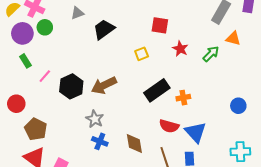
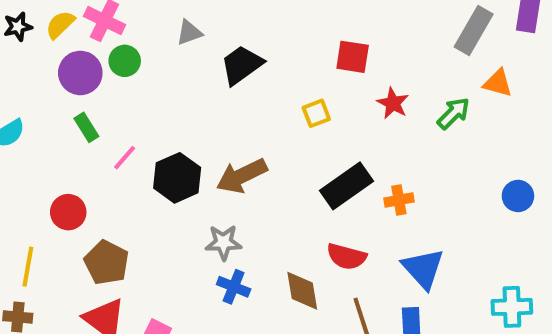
blue circle: (238, 106) -> (518, 196), moved
gray star: (95, 119) -> (224, 242), turned -30
red semicircle: (169, 126) -> (347, 256), moved

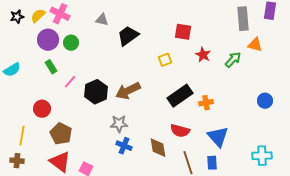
gray rectangle: (474, 31) -> (243, 19), turned -35
gray triangle: (189, 33) -> (102, 20), turned 32
green circle: (125, 61) -> (71, 43), moved

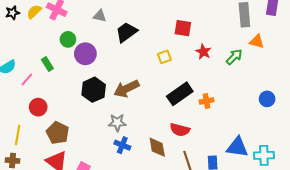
purple circle: (48, 40) -> (85, 54), moved
pink line: (70, 82) -> (27, 79), moved
blue triangle: (218, 137) -> (237, 147), moved, turned -40

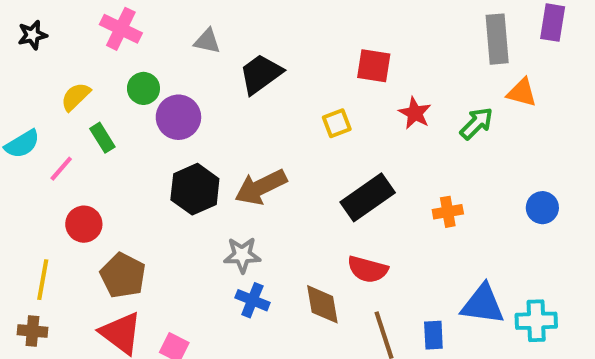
yellow semicircle: (34, 12) -> (76, 97), moved
orange cross: (206, 101) -> (448, 212), moved

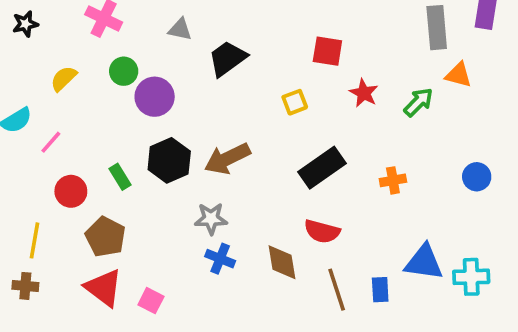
green rectangle: (102, 138) -> (120, 177), moved

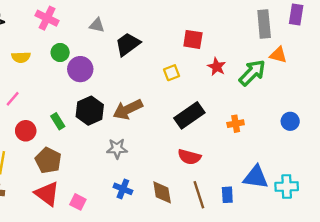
yellow semicircle: (64, 78) -> (21, 57), turned -138
green arrow: (418, 102) -> (252, 73), size x1.4
blue cross: (220, 259) -> (123, 189), moved
brown diamond: (282, 262) -> (162, 192), moved

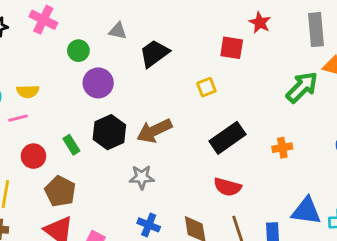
pink cross: (47, 18) -> (43, 20), moved
green circle: (60, 53) -> (78, 51), moved
yellow semicircle: (21, 57) -> (28, 91), moved
red star: (217, 67) -> (260, 23), moved
pink line: (13, 99) -> (18, 118), turned 35

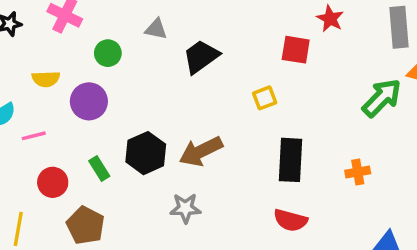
purple circle: (98, 83) -> (89, 101), moved
yellow semicircle: (28, 91) -> (46, 79), moved
black rectangle: (227, 138) -> (290, 160), turned -52

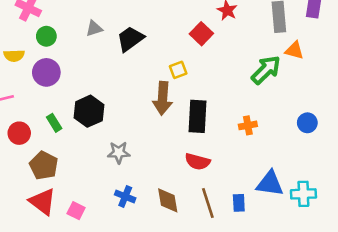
gray triangle: (156, 29) -> (94, 28), moved, turned -30
red square: (296, 50) -> (201, 34), turned 35
green circle: (108, 53) -> (46, 36), moved
brown arrow: (201, 151) -> (163, 98), moved, turned -60

